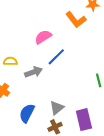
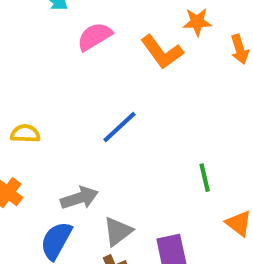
pink semicircle: (43, 37) -> (95, 36), moved
gray arrow: (33, 72) -> (79, 198), moved

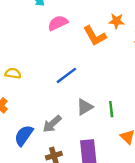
gray arrow: (79, 198) -> (52, 124), moved, turned 150
gray triangle: (118, 231) -> (85, 107), moved

